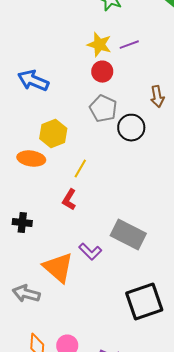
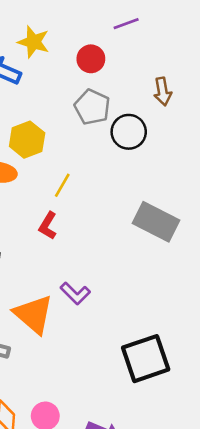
yellow star: (99, 45) -> (34, 42), moved
gray rectangle: (128, 235) -> (156, 222), moved

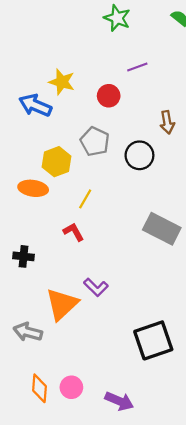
gray pentagon: (92, 107) -> (95, 141), moved
red L-shape: (48, 226) -> (74, 232), turned 120
orange triangle: (34, 314) -> (62, 304), turned 36

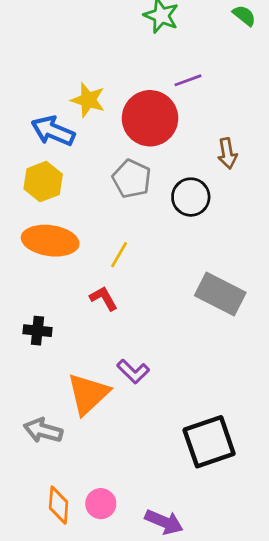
red circle: (109, 96) -> (150, 118), size x1.8
yellow hexagon: (57, 162) -> (43, 182), moved
orange ellipse: (33, 188) -> (50, 241), size x1.4

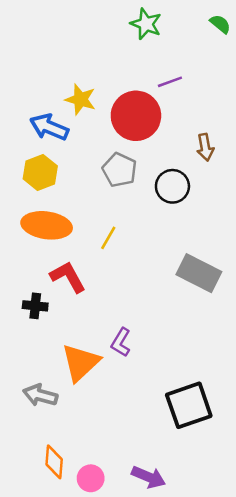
red L-shape: (104, 298) -> (68, 277), moved, size x1.4
purple L-shape: (133, 371) -> (121, 342), turned 76
pink circle: (101, 504) -> (91, 478), moved

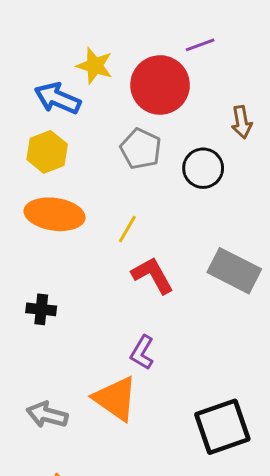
red L-shape: (68, 277) -> (153, 275), moved
orange triangle: (81, 363) -> (115, 398), moved, turned -42

